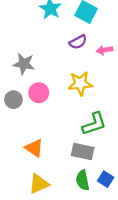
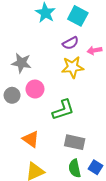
yellow star: (80, 83) -> (73, 67), moved
green L-shape: (94, 124) -> (63, 110), moved

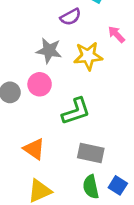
purple semicircle: (70, 43) -> (71, 17), moved
pink arrow: (94, 50) -> (116, 34), turned 56
gray star: (21, 63) -> (49, 51), moved

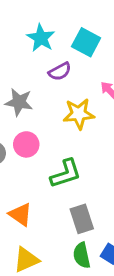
gray star: (49, 51) -> (19, 102), moved
gray rectangle: (91, 153) -> (82, 219), turned 60

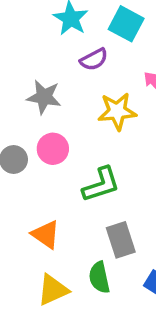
green semicircle: (82, 255) -> (99, 277), moved

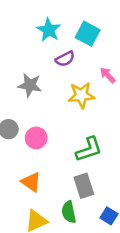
pink circle: (53, 149) -> (36, 138), moved
green L-shape: (101, 185) -> (89, 149), moved

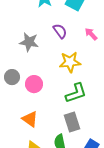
purple semicircle: (65, 59) -> (60, 31), moved, turned -98
yellow star: (81, 95) -> (70, 62), moved

